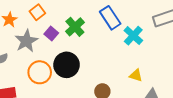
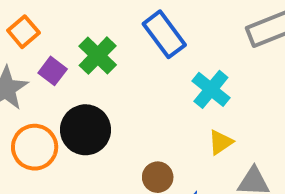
cyan cross: (133, 36) -> (211, 89), moved
yellow triangle: (136, 75) -> (220, 142), turned -48

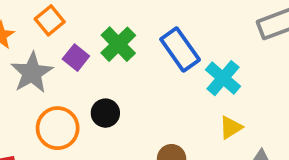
blue rectangle: (164, 34) -> (180, 50), moved
black circle: (86, 130) -> (105, 113), size x0.6

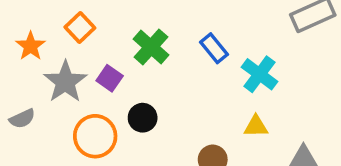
blue rectangle: (180, 50) -> (214, 48), size x0.7
purple square: (76, 58) -> (110, 78), moved
yellow triangle: (231, 127) -> (256, 126), moved, turned 35

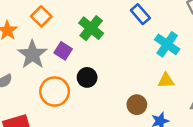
blue rectangle: (214, 48) -> (140, 14), moved

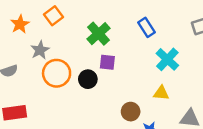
purple square: (63, 51) -> (107, 62), moved, turned -35
gray star: (32, 54) -> (40, 50), size x0.7
orange circle: (55, 92) -> (57, 73), moved

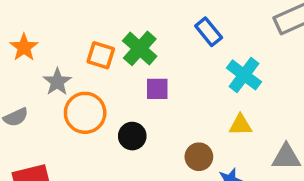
orange square: (53, 16) -> (101, 55), moved, turned -30
black circle: (88, 79) -> (132, 136), moved

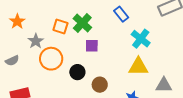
yellow triangle: (240, 125) -> (138, 67), size x1.5
brown circle: (199, 157) -> (100, 85), moved

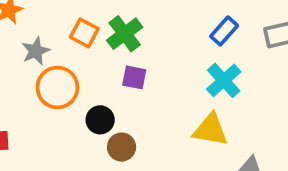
blue rectangle: (121, 14) -> (224, 31), moved, turned 70
brown circle: (100, 85) -> (122, 147), moved

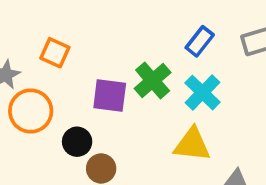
green cross: (125, 34) -> (153, 80), moved
purple square: (134, 77) -> (110, 95), size x1.4

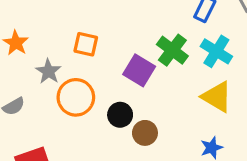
purple square: (110, 95) -> (139, 70), turned 36
yellow triangle: (192, 145) -> (217, 97), turned 36

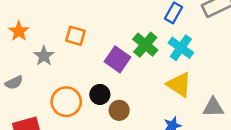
orange circle: (76, 97) -> (66, 102), moved

